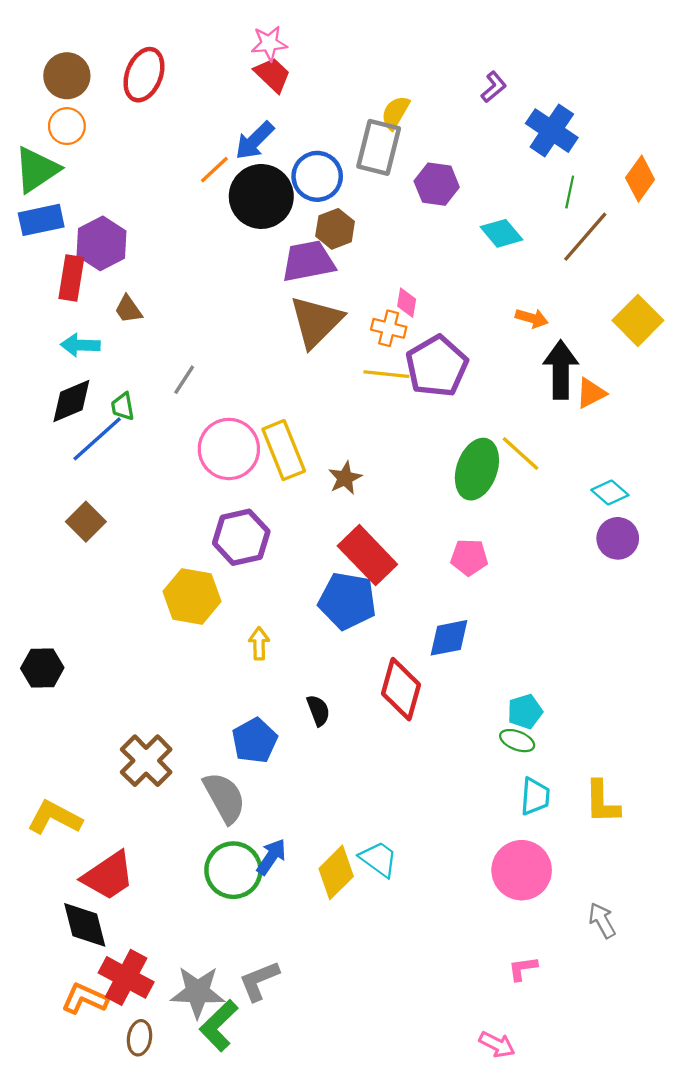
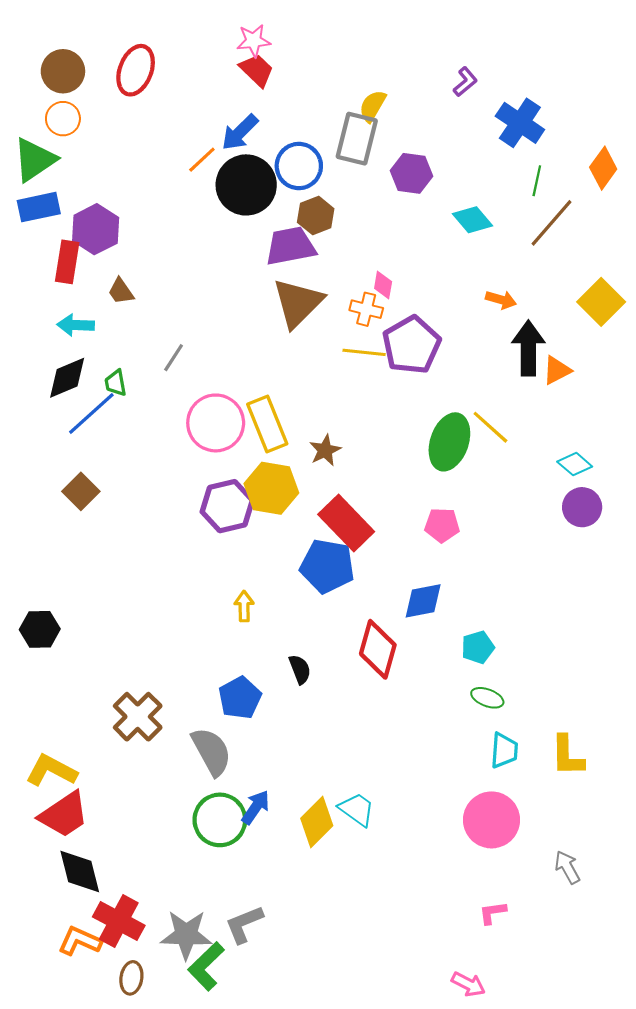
yellow hexagon: (192, 596) -> (271, 488), moved
cyan pentagon: (525, 712) -> (478, 647), moved
red trapezoid: (108, 876) -> (64, 815), moved

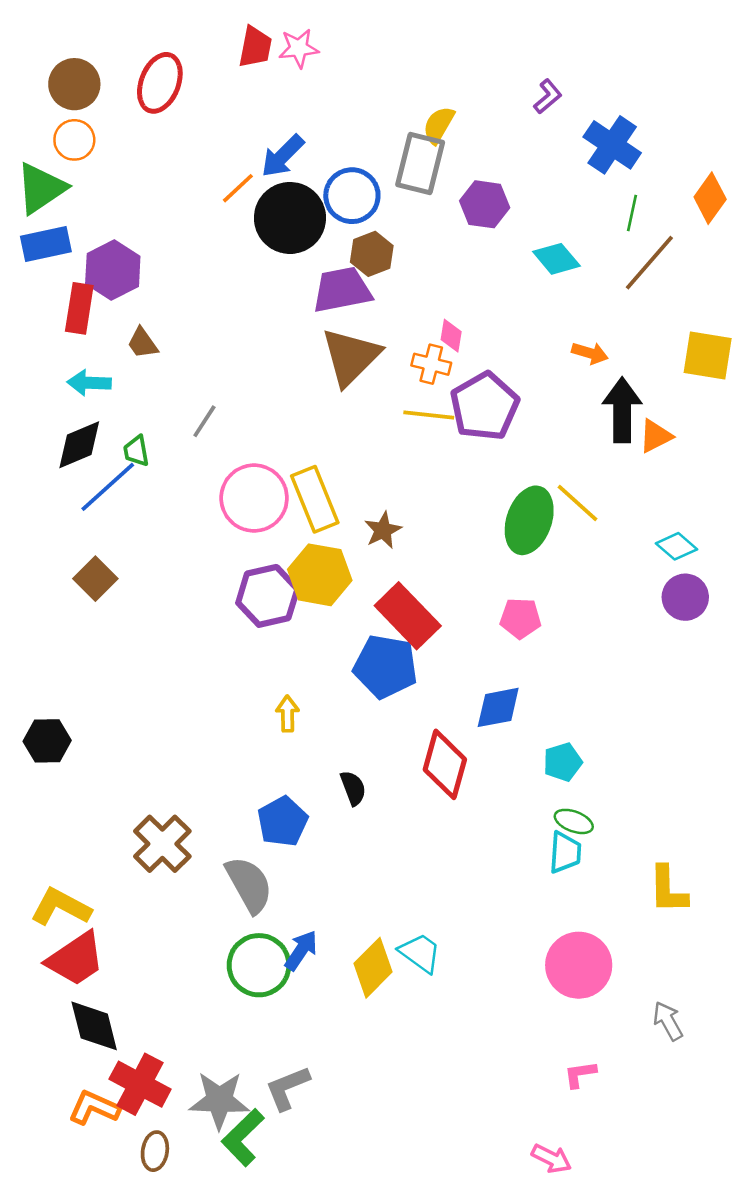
red trapezoid: (257, 70) -> (255, 47), moved, turned 57
yellow square: (601, 302) -> (708, 356), turned -36
cyan trapezoid: (504, 750) -> (565, 852), moved

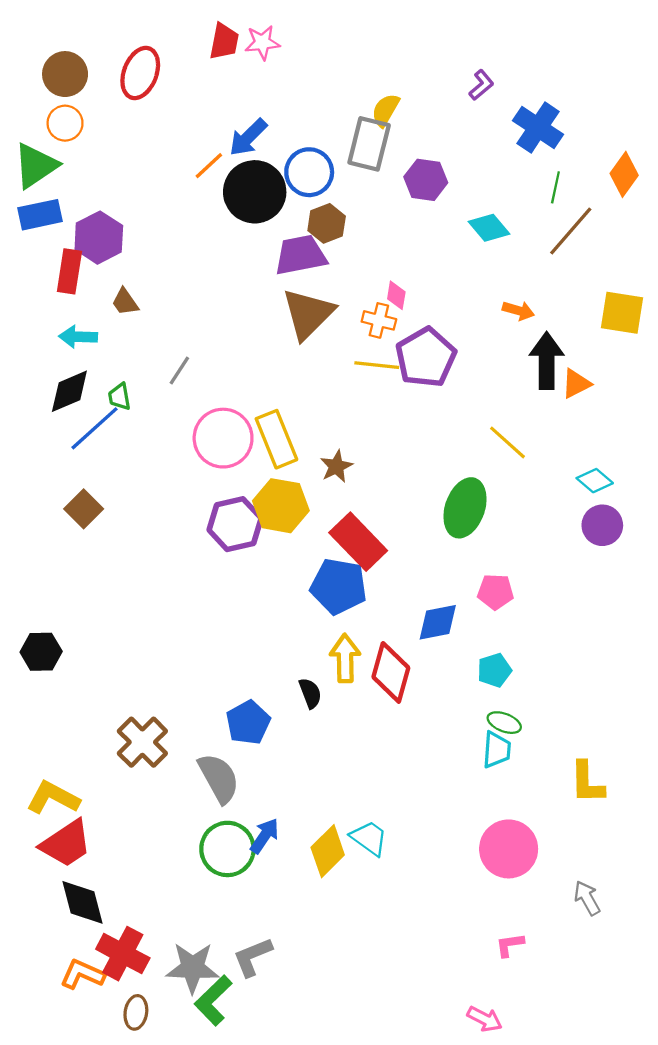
green ellipse: (529, 520) -> (465, 508), moved
pink pentagon: (520, 618) -> (496, 592), moved
yellow arrow: (287, 714) -> (345, 658), moved, size x1.5

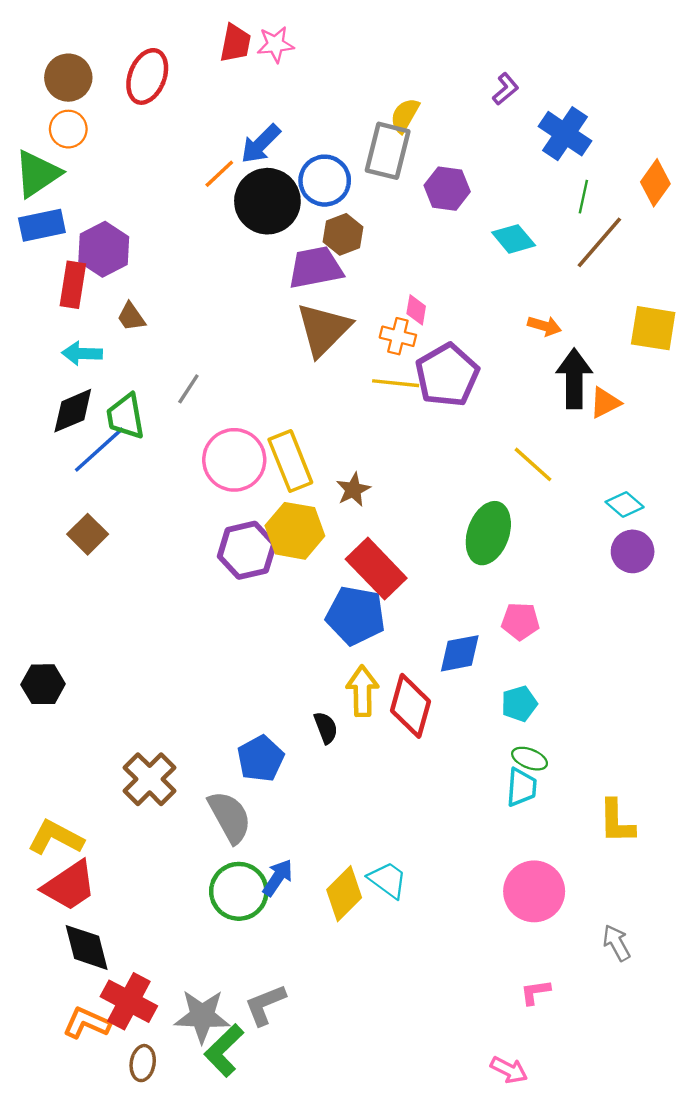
green trapezoid: (120, 397) -> (125, 416), size x1.6

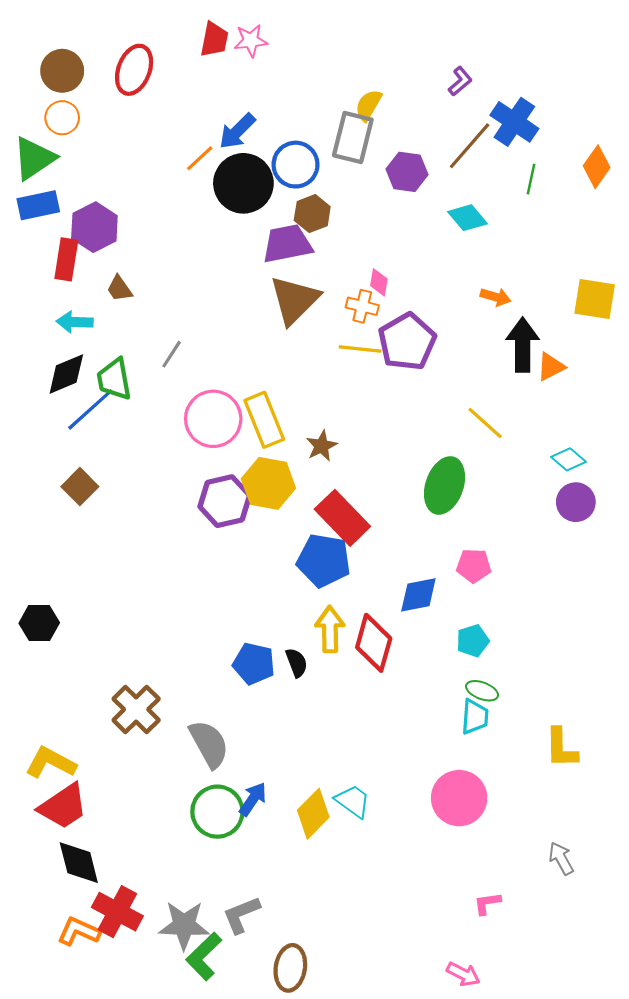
brown line: (599, 242) -> (470, 146), moved
blue pentagon: (261, 759) -> (254, 664), moved, turned -30
pink circle: (534, 891) -> (459, 798), moved
brown ellipse: (143, 1063) -> (290, 968), moved, size x1.4

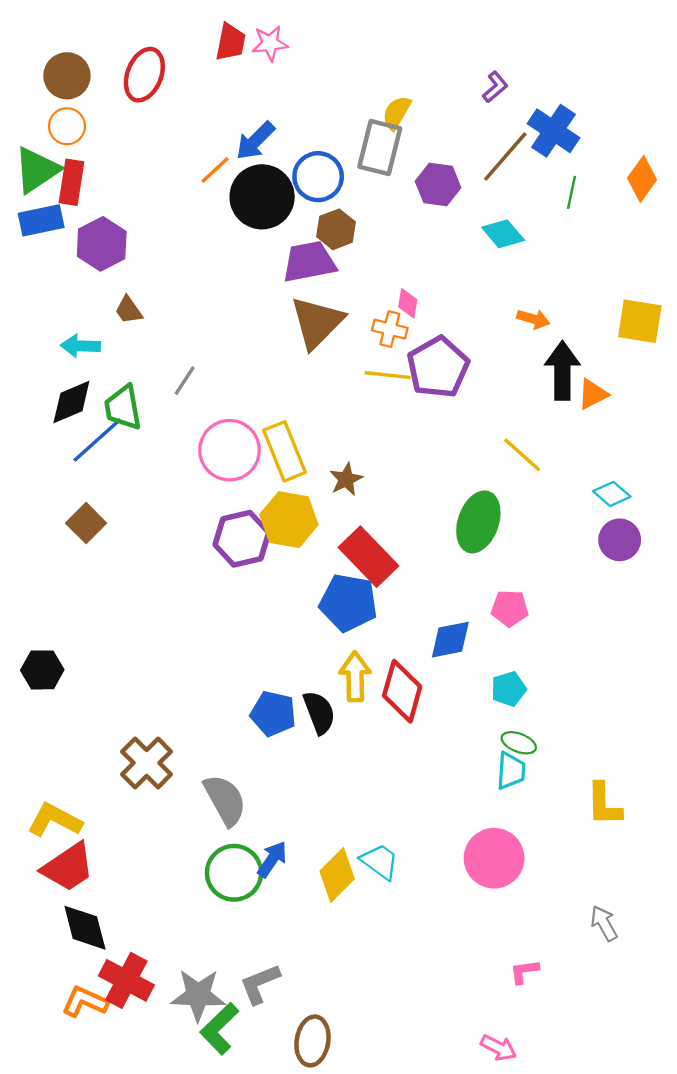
red rectangle: (66, 259) -> (71, 182), moved
black semicircle: (297, 663) -> (319, 712), size x1.4

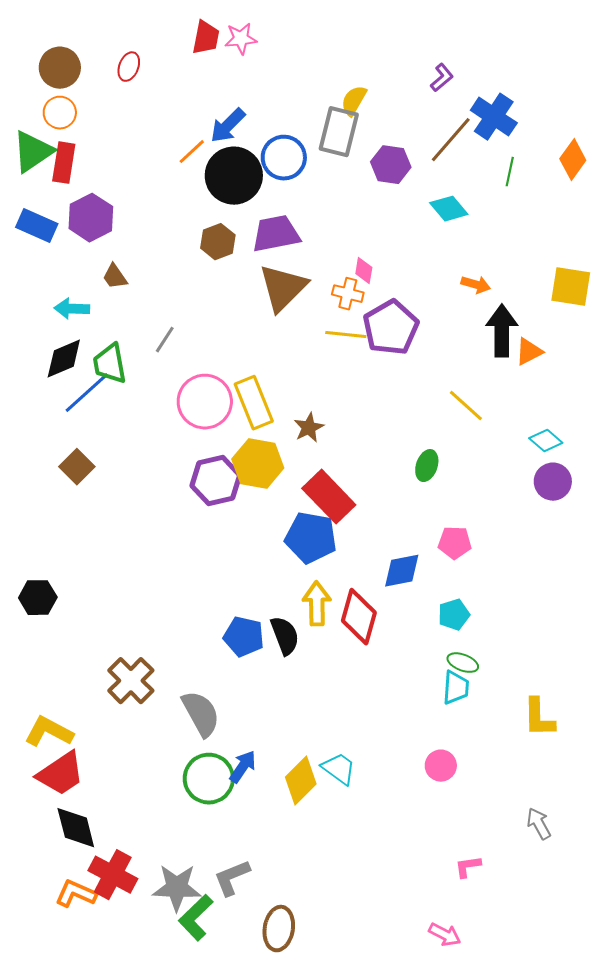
red ellipse: (144, 75) -> (129, 67), size x0.6
blue rectangle: (41, 220) -> (37, 226), moved, turned 36
brown hexagon: (336, 229) -> (218, 242), moved
green ellipse: (478, 522) -> (427, 466), size x0.6
pink circle: (494, 858) -> (441, 766), size x0.6

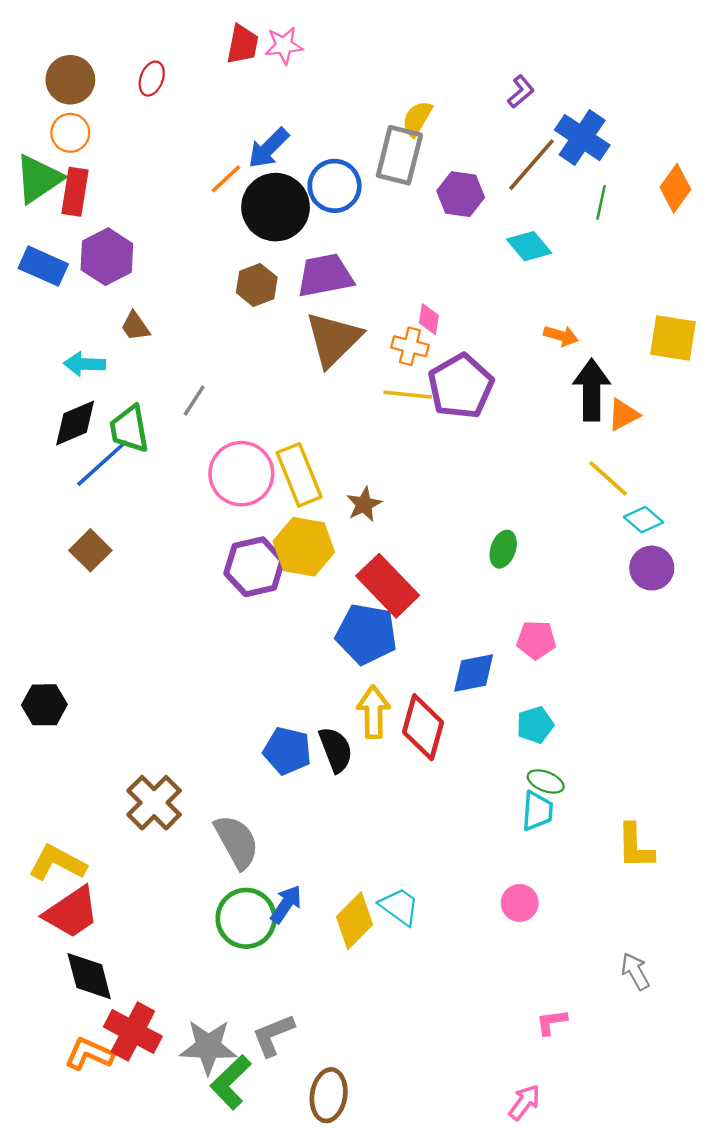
yellow line: (466, 406) -> (608, 478), moved
pink arrow: (445, 935) -> (524, 1102), turned -80

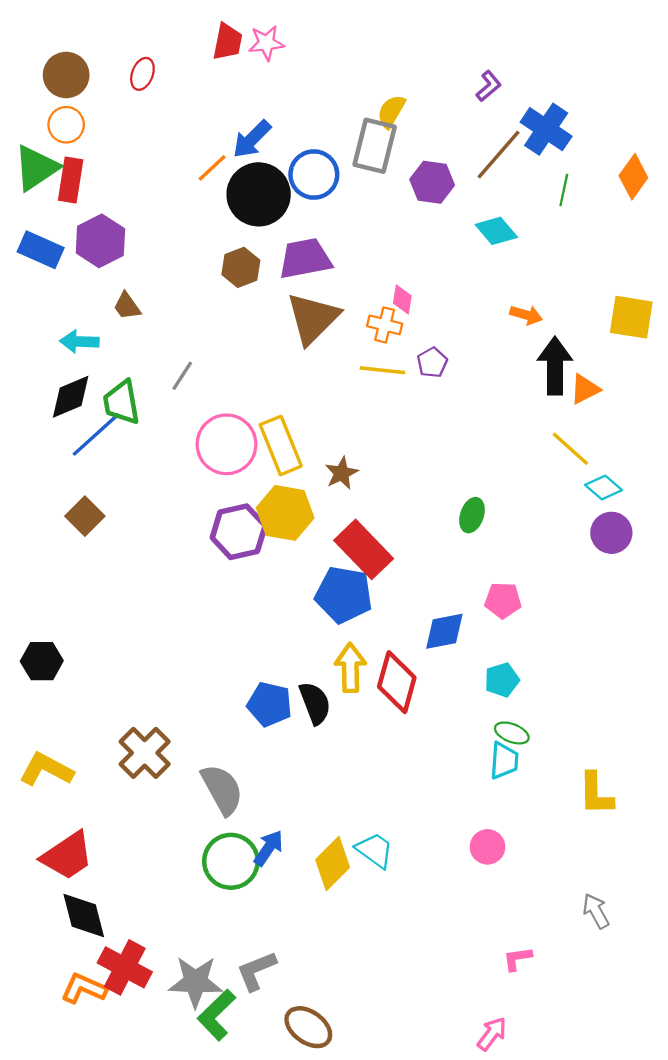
purple pentagon: (461, 386) -> (432, 363), size x0.5
yellow L-shape: (57, 863) -> (46, 769), moved
brown ellipse: (329, 1095) -> (308, 1027), turned -63

